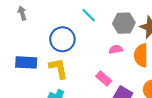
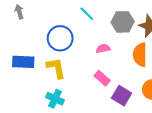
pink semicircle: (116, 49) -> (103, 49), moved

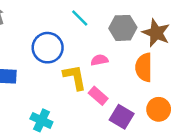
yellow L-shape: (56, 68) -> (75, 77), moved

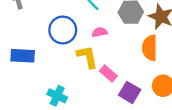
pink semicircle: (99, 60) -> (100, 32), moved

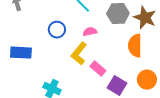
blue circle: (63, 30) -> (57, 30), size x0.7
yellow L-shape: (87, 57) -> (79, 54), turned -130

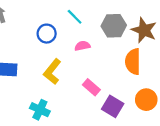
blue circle: (57, 30) -> (47, 34), moved
yellow L-shape: (79, 54) -> (52, 72), moved

